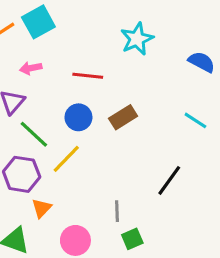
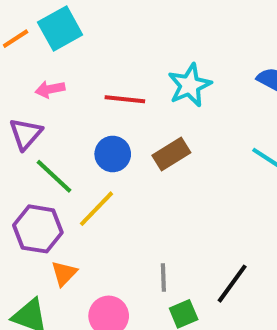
cyan star: (137, 39) -> (190, 85), moved
black line: (169, 180) -> (232, 284), moved

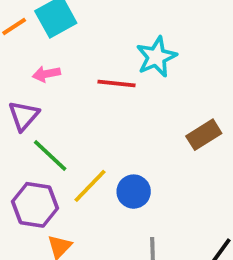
cyan star: (190, 85) -> (156, 57), moved
blue circle: (113, 154) -> (134, 192), moved
brown rectangle: (171, 154) -> (204, 135), moved

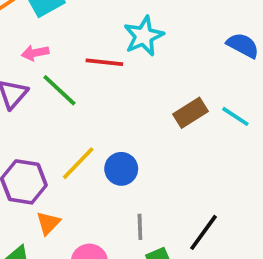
green line: (50, 155) -> (59, 90), moved

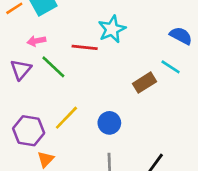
cyan line: (235, 116) -> (171, 67), moved
blue circle: (121, 169) -> (109, 123), moved

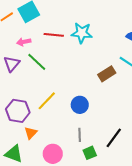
cyan star: (112, 29) -> (82, 33), turned 30
red line: (85, 47) -> (54, 35), moved

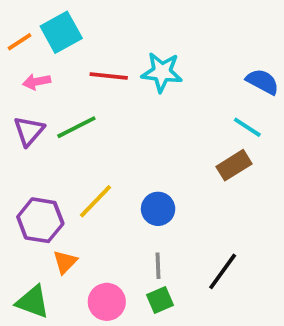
pink arrow: (24, 42) -> (37, 82), moved
green line: (37, 62) -> (76, 127), turned -70
brown rectangle: (107, 74) -> (234, 165), moved
green square: (90, 153) -> (160, 300), moved

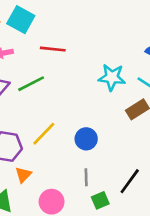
cyan square: (61, 32) -> (21, 20), turned -32
cyan star: (162, 72) -> (112, 77), moved
green square: (160, 300) -> (100, 200), moved

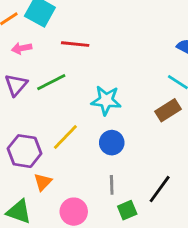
cyan star: (112, 77) -> (106, 100), moved

